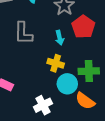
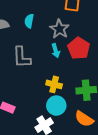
cyan arrow: (60, 38) -> (56, 51), moved
cyan circle: (67, 84) -> (56, 106), moved

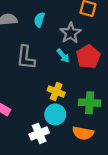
cyan arrow: (56, 51) -> (63, 56), turned -32
orange semicircle: (84, 119) -> (83, 133), turned -30

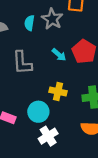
gray star: (71, 33) -> (52, 19), moved
cyan circle: (55, 114) -> (38, 112), moved

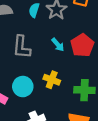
cyan circle: (38, 112) -> (23, 87), moved

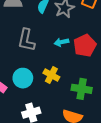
cyan arrow: (58, 45) -> (61, 42), turned 112

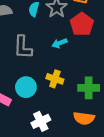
red pentagon: (85, 46) -> (82, 24), moved

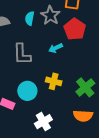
green cross: (89, 88) -> (85, 87), turned -36

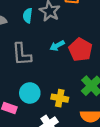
red pentagon: (75, 29) -> (80, 50), moved
yellow cross: (54, 81) -> (60, 98), moved

